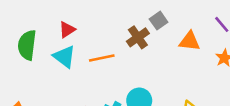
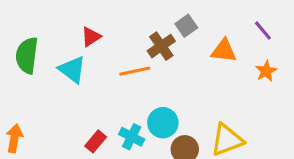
red triangle: (67, 30) -> (91, 37), moved
orange line: (102, 58) -> (135, 71), moved

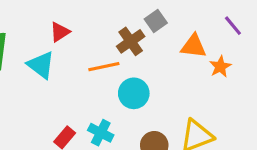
orange star: (266, 71) -> (220, 67), moved
cyan circle: (163, 123) -> (134, 93), moved

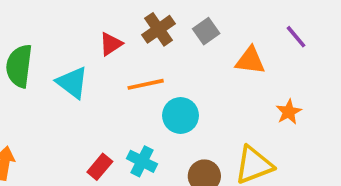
red triangle: (60, 32) -> (111, 44), moved
brown cross: (131, 41) -> (159, 29), moved
orange star: (220, 67) -> (289, 112), moved

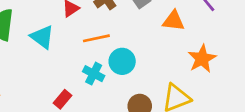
orange star: (289, 112) -> (202, 59), size x1.5
cyan cross: (142, 161) -> (94, 74), moved

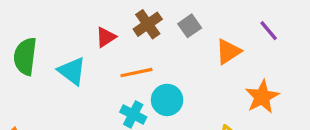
orange triangle: (174, 21) -> (228, 52), turned -40

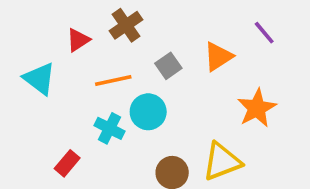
gray square: (190, 26) -> (168, 66), moved

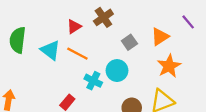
orange line: (113, 80) -> (77, 54), moved, turned 40
orange star: (257, 108) -> (169, 66), moved

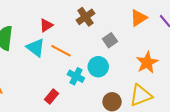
red triangle: (74, 26) -> (46, 25), moved
orange triangle: (160, 37) -> (139, 18), moved

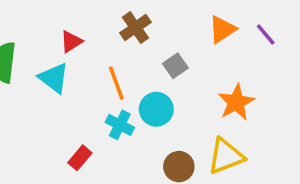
orange line: (61, 51) -> (116, 83), moved, turned 42

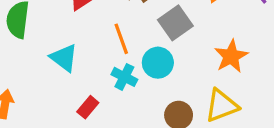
gray square: (175, 66) -> (175, 23), size x1.5
cyan triangle: (54, 78) -> (64, 58), moved

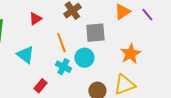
gray square: (175, 23) -> (95, 33), turned 30

